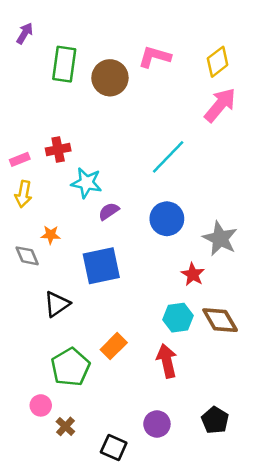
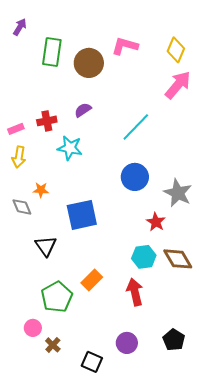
yellow diamond: (218, 62) -> (176, 50), turned -30
purple semicircle: (109, 211) -> (83, 110), moved
black triangle: (57, 304) -> (46, 246), turned -30

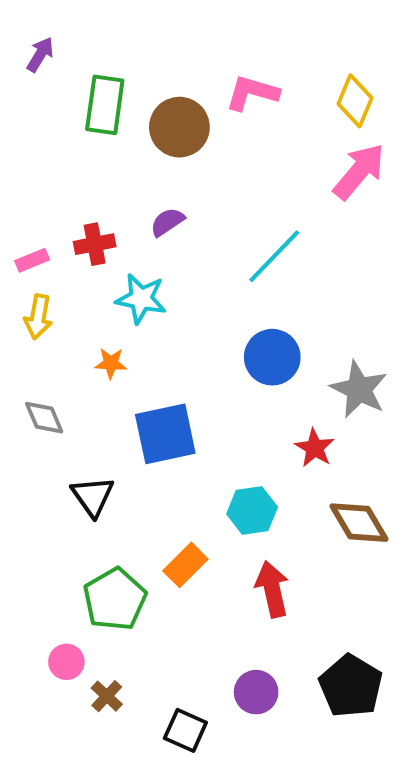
orange star: (41, 190) -> (111, 363), moved
cyan hexagon: (144, 257) -> (252, 510), moved
black pentagon: (174, 340) -> (351, 686), size x1.4

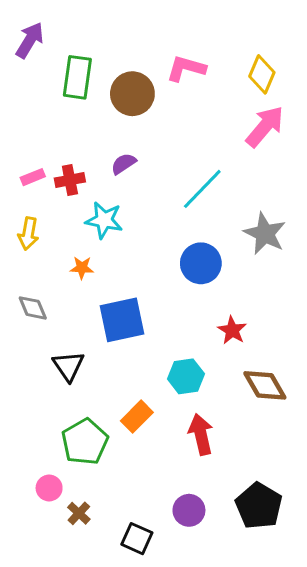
purple arrow: (40, 54) -> (30, 40), size x1.4
pink rectangle: (32, 260) -> (33, 177), moved
gray star: (359, 389) -> (265, 234), moved

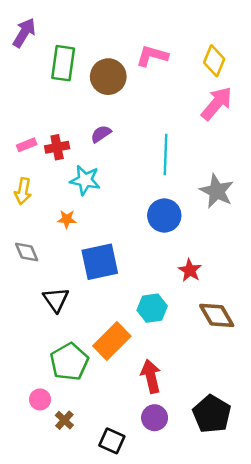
cyan line: (202, 189) -> (166, 155), turned -42
orange rectangle: (137, 417) -> (112, 341), size x1.4
red arrow: (201, 434) -> (151, 376), moved

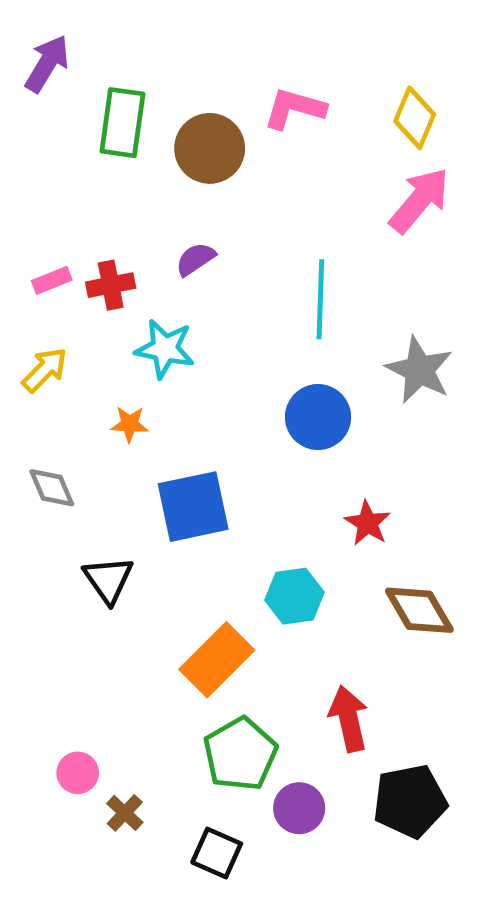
yellow arrow: (23, 191) -> (45, 370), turned -145
green pentagon: (69, 362) -> (240, 754), moved
red arrow: (151, 376) -> (349, 719), moved
black pentagon: (212, 414) -> (410, 801), turned 30

